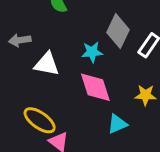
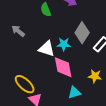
gray arrow: (20, 40) -> (18, 31), turned 40
white triangle: (47, 64) -> (47, 49), moved

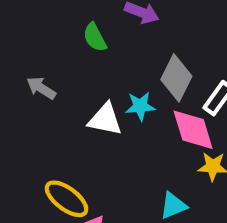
pink diamond: (63, 67) -> (193, 130), moved

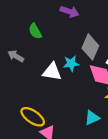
green semicircle: (95, 37) -> (35, 31), moved

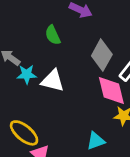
green semicircle: (35, 31) -> (53, 35), moved
cyan star: (71, 64) -> (27, 74), moved

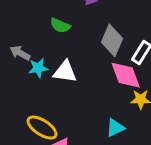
green semicircle: (53, 35) -> (60, 25), turned -36

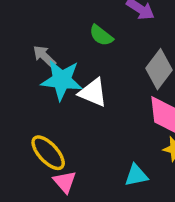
cyan star: (38, 68) -> (62, 80), size x1.6

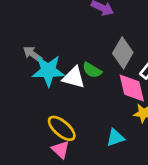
green semicircle: (101, 35) -> (92, 70), moved
yellow ellipse: (48, 153) -> (62, 128), moved

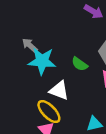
white triangle: (74, 77) -> (59, 90), moved

